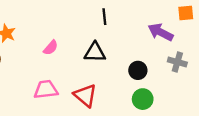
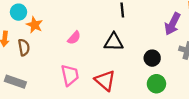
purple arrow: (161, 32) -> (173, 24), turned -90
pink trapezoid: (46, 89) -> (70, 75), turned 85

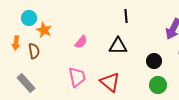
gray rectangle: (15, 82) -> (26, 83), turned 30

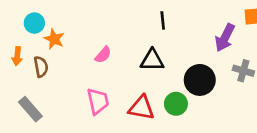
black circle: (154, 61) -> (200, 80), size x1.5
red triangle: (110, 82) -> (142, 108), turned -30
green circle: (158, 85) -> (176, 104), moved

